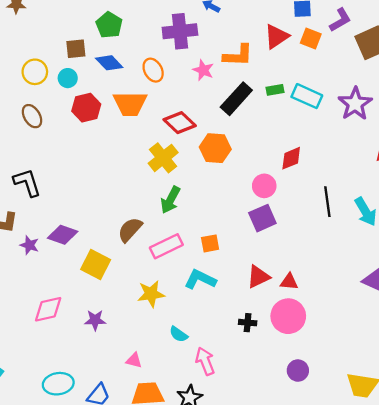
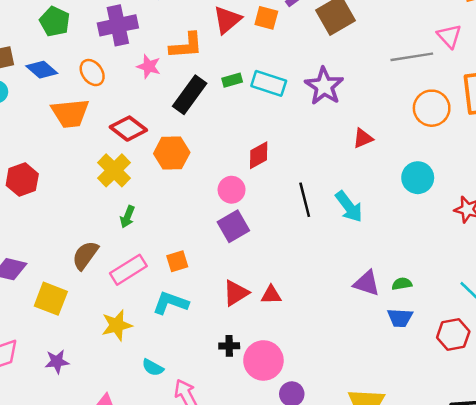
green pentagon: (109, 25) -> (55, 22), moved
red hexagon: (86, 108) -> (22, 180), moved
green arrow: (170, 200) -> (127, 217), size x0.7
pink circle: (288, 316) -> (263, 360), moved

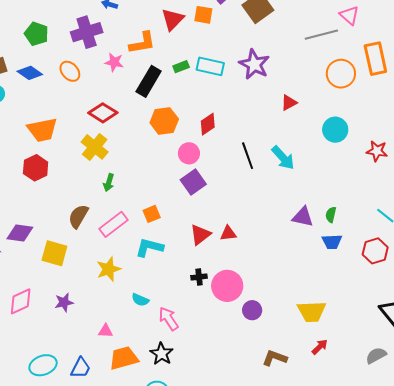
orange trapezoid: (70, 113) -> (42, 130), moved
orange hexagon: (172, 153) -> (164, 121), moved
red hexagon: (22, 180) -> (36, 168), moved
green semicircle: (402, 284) -> (331, 215), turned -63

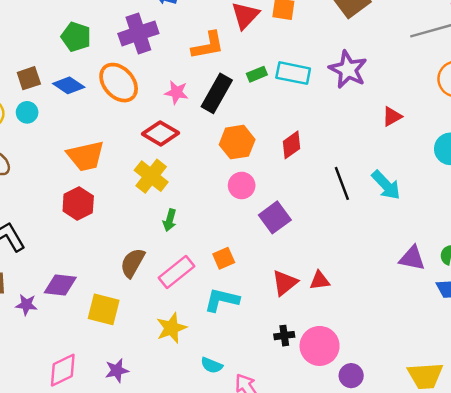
pink star: (114, 62) -> (176, 92), moved
orange ellipse: (70, 71) -> (119, 83), size x1.5
pink circle: (189, 153) -> (242, 185), moved

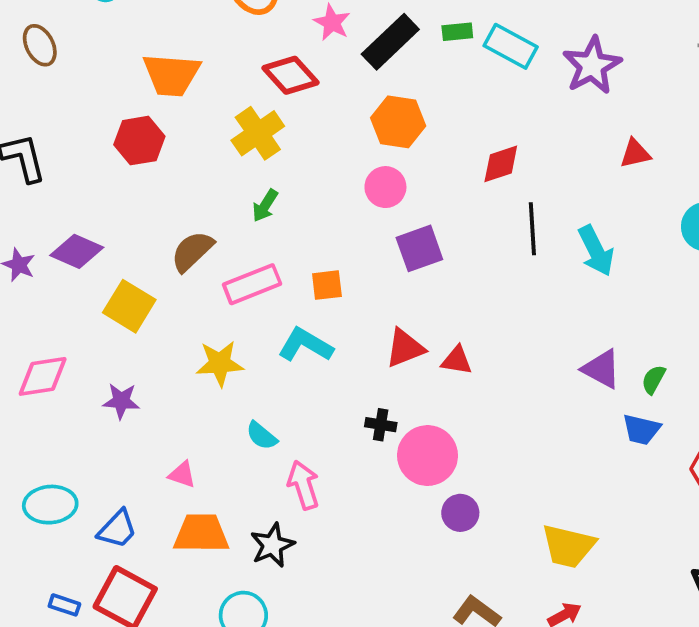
red diamond: (291, 145) -> (501, 164), moved

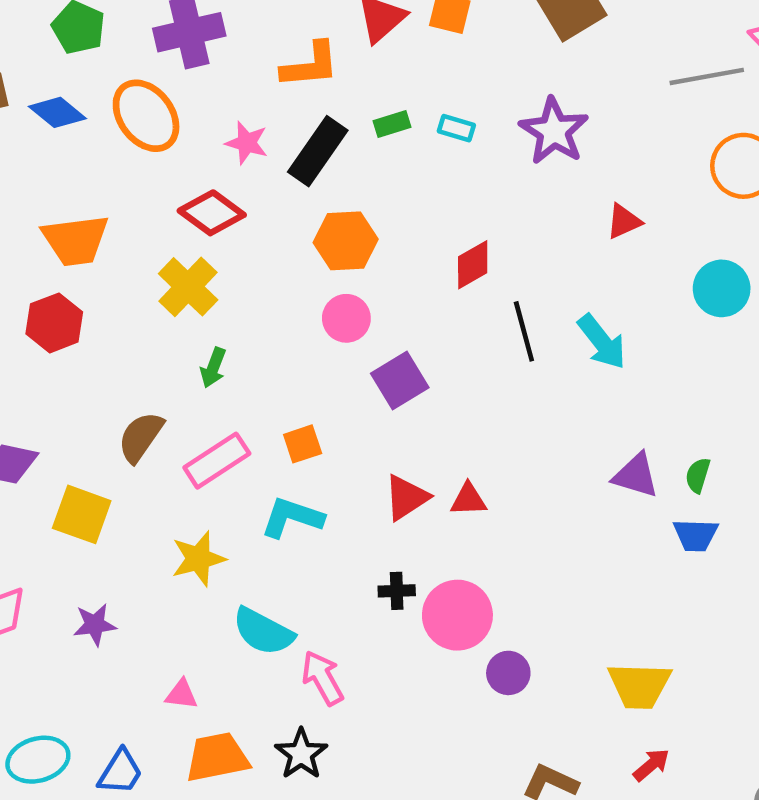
cyan rectangle: (511, 46) -> (456, 128), size x0.6
cyan semicircle: (262, 436) -> (263, 631), size x1.6

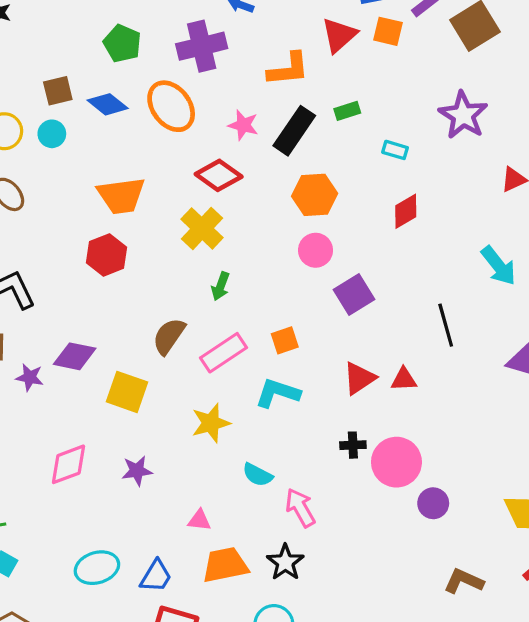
cyan rectangle: (456, 128) -> (395, 150), moved
black line: (524, 331) -> (446, 325), moved
cyan semicircle: (263, 631) -> (258, 475), size x0.7

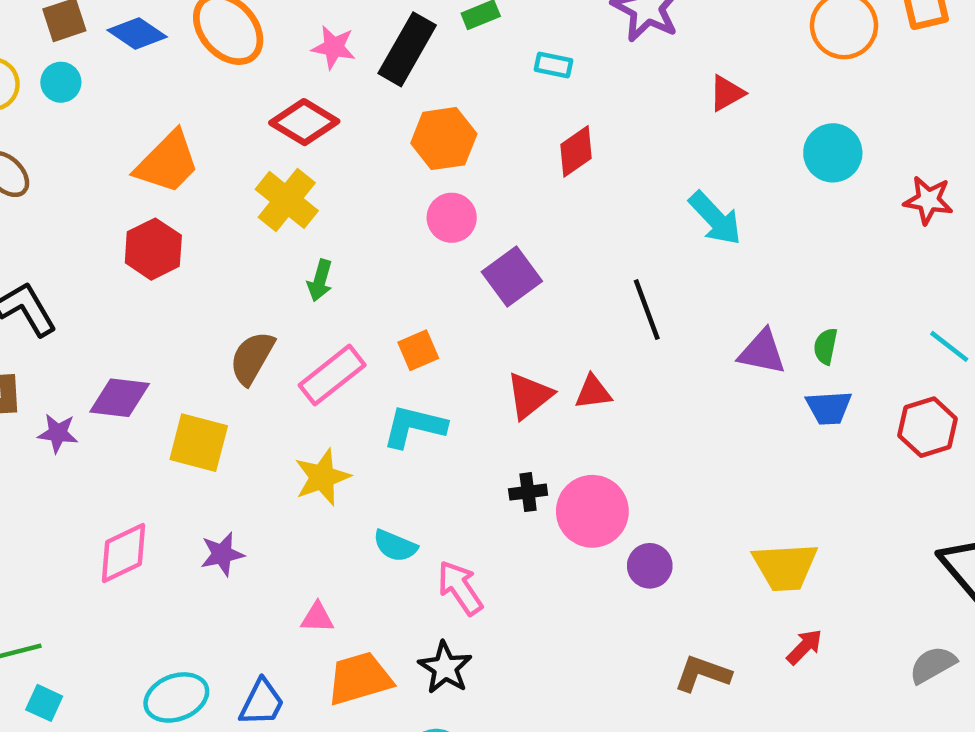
orange trapezoid: (121, 196) -> (167, 163), turned -33

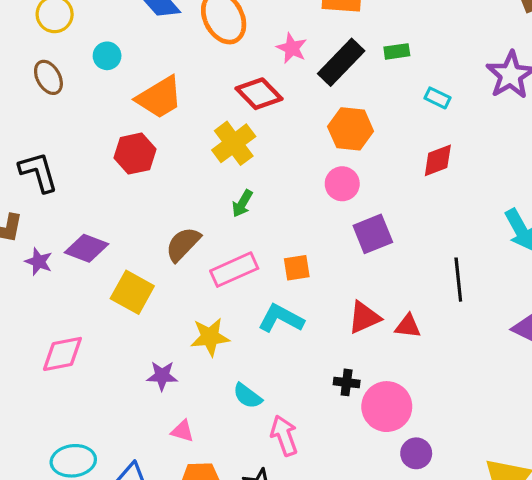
cyan circle: (61, 82) -> (107, 56), moved
purple star: (222, 554) -> (162, 376), moved

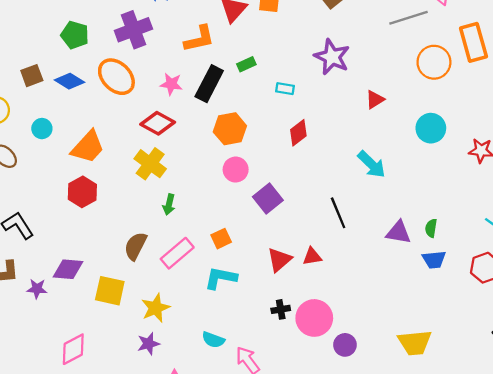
yellow star: (210, 337) -> (156, 308), moved

